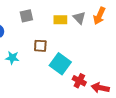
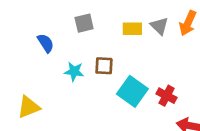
cyan star: (12, 58) -> (74, 71), moved
red cross: (79, 81) -> (167, 96), moved

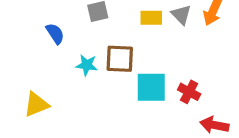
brown square: (104, 66) -> (120, 59), size x1.4
cyan square: (132, 91) -> (151, 87), turned -36

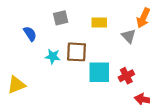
gray triangle: (181, 15) -> (129, 36), moved
red cross: (189, 92) -> (126, 76), turned 35

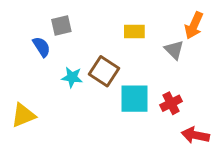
gray square: (61, 18) -> (61, 25), moved
brown square: (76, 52) -> (104, 71), turned 30

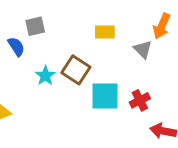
cyan star: (72, 77) -> (45, 76), turned 30

